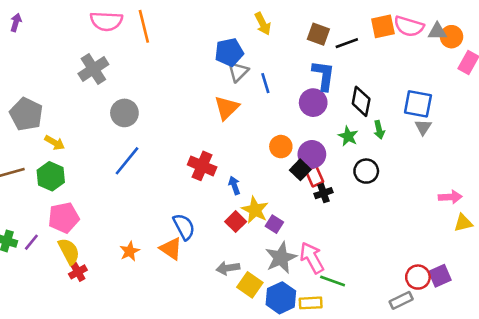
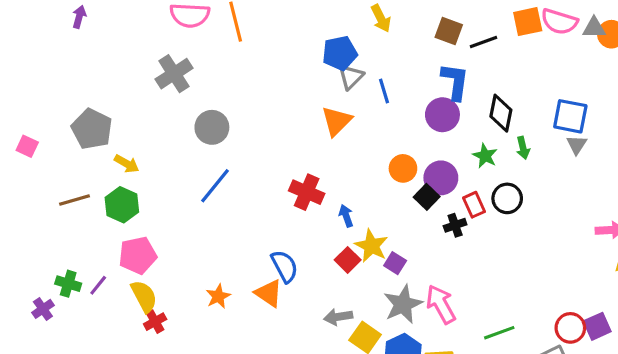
red rectangle: (314, 176) -> (474, 205), moved
green line: (333, 281) -> (499, 333), moved, turned -40

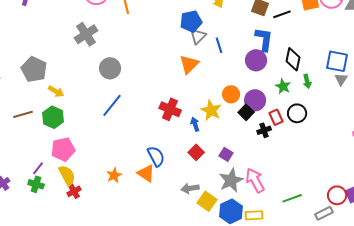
yellow star: (371, 246) -> (211, 110), moved
green cross: (68, 284) -> (36, 184), moved

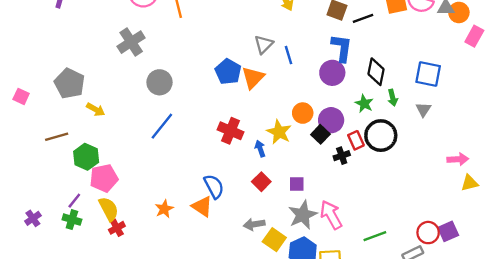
blue pentagon: (191, 21) -> (228, 72), moved, turned -30
gray triangle: (341, 79) -> (423, 110), moved
black circle: (297, 113) -> (381, 136), size x1.4
green hexagon: (53, 117) -> (86, 157), moved
purple square: (226, 154) -> (297, 184), turned -32

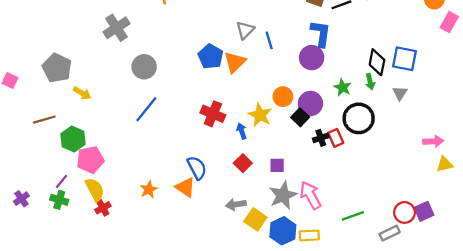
black diamond: (376, 72) -> (377, 62), moved
red rectangle: (356, 140) -> (336, 138), moved

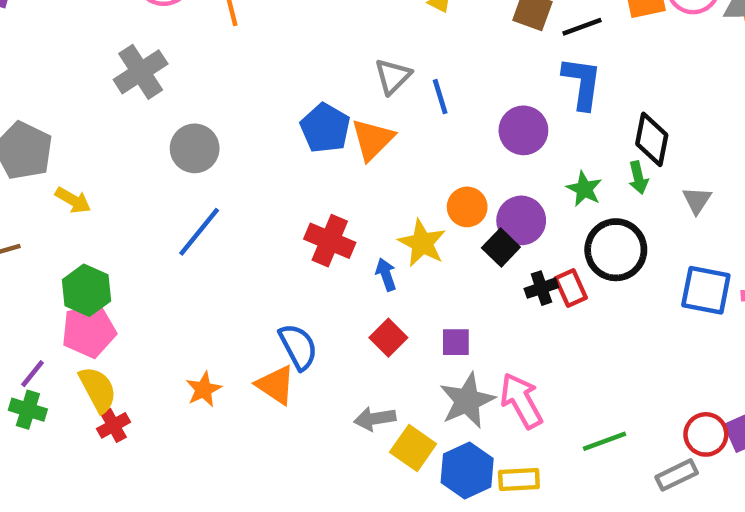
blue L-shape: (321, 34) -> (582, 83), moved
blue square: (405, 59) -> (706, 290), moved
green hexagon: (73, 139) -> (86, 290), moved

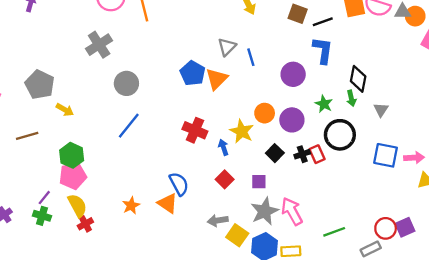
black square: (501, 247) -> (275, 153), moved

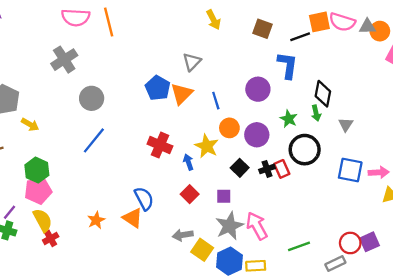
black line: (323, 22) -> (300, 37), moved
blue line: (251, 57) -> (216, 101), moved

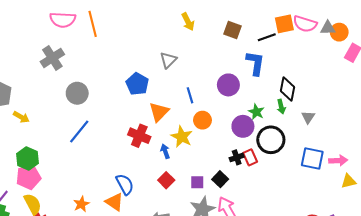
orange triangle: (182, 94) -> (159, 112), moved
purple circle: (257, 135) -> (243, 126), moved
black square: (240, 168) -> (220, 179), moved

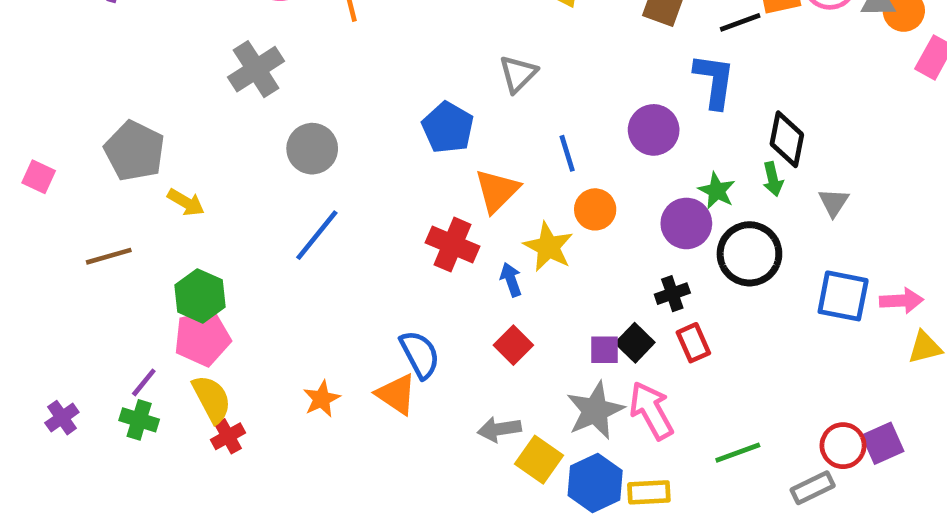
red rectangle: (250, 157) -> (693, 343), moved
purple square: (197, 182) -> (604, 350), moved

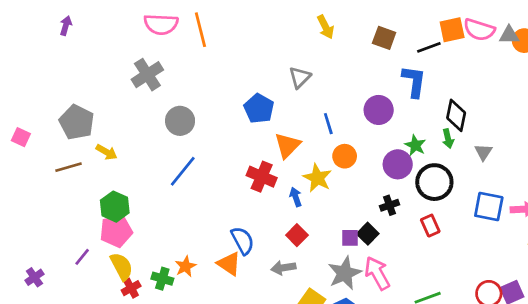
brown line: (109, 256) -> (68, 167), moved
red rectangle: (693, 343) -> (430, 226), moved
green cross: (139, 420) -> (162, 279), moved
gray arrow: (499, 429) -> (283, 268), moved

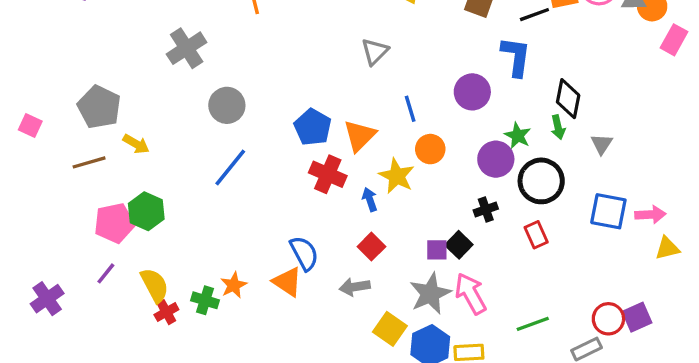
blue pentagon: (259, 109) -> (313, 127), moved
pink pentagon: (116, 231) -> (114, 223), moved
purple cross: (34, 277) -> (47, 299), size x1.4

